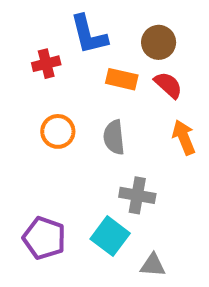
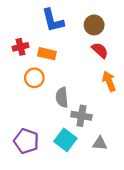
red cross: (46, 64) -> (21, 47), moved
orange rectangle: (122, 79) -> (47, 54), moved
gray semicircle: (114, 137) -> (62, 97), moved
gray triangle: (153, 265) -> (100, 143), moved

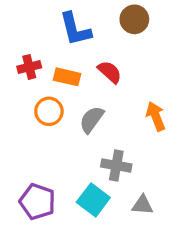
brown circle: (94, 25) -> (134, 19), moved
red semicircle: (100, 50) -> (110, 72), moved
gray semicircle: (62, 97) -> (92, 120), moved, turned 42

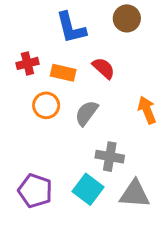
gray triangle: (143, 205) -> (135, 194), size x1.5

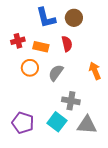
brown circle: (127, 18) -> (74, 18), moved
red semicircle: (104, 68) -> (67, 44), turned 35

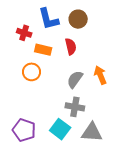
red cross: (18, 41) -> (24, 33), moved, turned 32
gray semicircle: (56, 73) -> (75, 79), moved

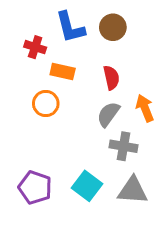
red semicircle: (71, 47) -> (111, 78), moved
gray cross: (75, 107) -> (124, 146), moved

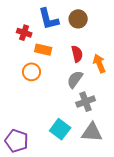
orange arrow: (145, 108) -> (99, 63), moved
gray cross: (124, 146) -> (86, 102), turned -30
purple pentagon: (35, 187) -> (17, 141), moved

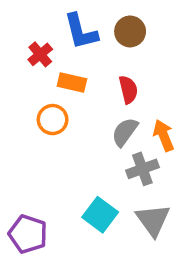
red cross: (24, 33) -> (40, 54), turned 32
orange arrow: (99, 63) -> (164, 135), moved
gray triangle: (92, 132) -> (153, 220), turned 50

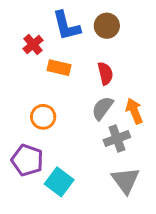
orange circle: (53, 120) -> (43, 117), moved
cyan square: (100, 215) -> (59, 182), moved
purple pentagon: (28, 234) -> (27, 160), moved

